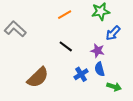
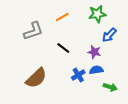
gray L-shape: (15, 29) -> (33, 31), moved, turned 120
blue semicircle: (100, 69) -> (96, 70), turned 96

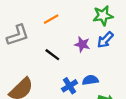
green star: (97, 14) -> (103, 16), moved
purple star: (94, 52) -> (82, 44), moved

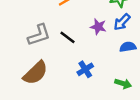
gray L-shape: (18, 35) -> (39, 35), moved
blue semicircle: (90, 80) -> (128, 47), moved

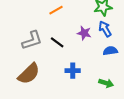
blue arrow: (122, 22) -> (105, 29), turned 105
blue cross: (85, 69) -> (73, 71), turned 32

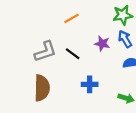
brown semicircle: (29, 74) -> (42, 88), turned -45

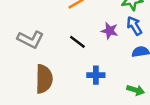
gray L-shape: (45, 51) -> (30, 39), moved, turned 45

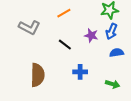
blue arrow: (134, 26) -> (112, 31), turned -126
gray L-shape: (30, 39) -> (29, 27), moved

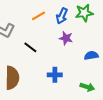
blue arrow: (112, 31) -> (62, 16), moved
black line: (65, 45) -> (30, 47), moved

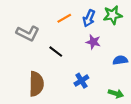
blue cross: (55, 75) -> (81, 81), turned -32

